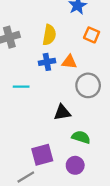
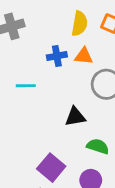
yellow semicircle: (49, 35) -> (79, 24), moved
purple square: (42, 155) -> (51, 168), turned -35

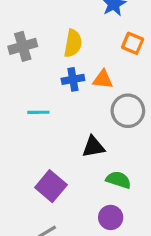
yellow semicircle: (79, 24) -> (73, 43), moved
purple square: (51, 168) -> (51, 186), moved

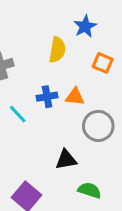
yellow semicircle: (73, 43) -> (57, 50), moved
cyan line: (38, 112) -> (18, 114), moved, turned 48

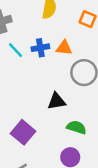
cyan line: (18, 114) -> (15, 50), moved

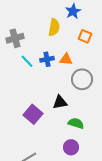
purple square: (23, 132) -> (33, 114), moved

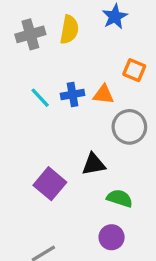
yellow semicircle: (54, 27) -> (69, 30), moved
orange square: (85, 36) -> (134, 70), moved
gray cross: (15, 38) -> (30, 34), moved

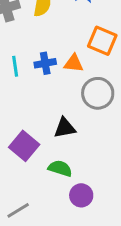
orange square: (134, 70) -> (102, 41), size x1.4
cyan line: (40, 98) -> (15, 66), turned 35
green semicircle: (120, 198) -> (60, 168), moved

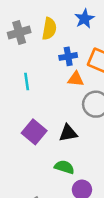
blue cross: (45, 63) -> (68, 56), moved
purple square: (24, 146) -> (34, 132), moved

